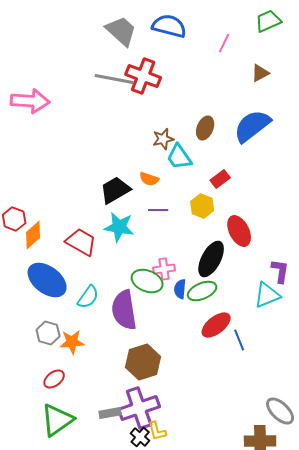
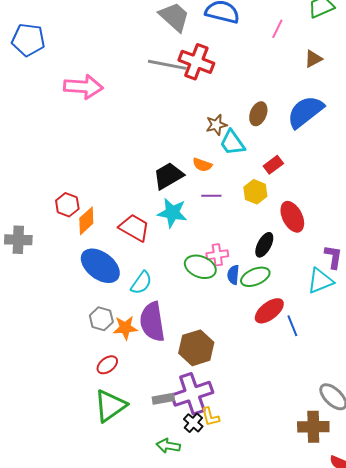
black ellipse: (211, 259) -> (264, 245), size x0.7
purple semicircle: (124, 310) -> (152, 322), moved

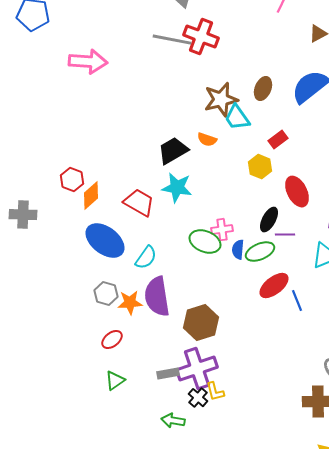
brown star: (216, 125) -> (221, 100), size x1.6
purple line: (211, 196) -> (285, 235), moved
green triangle: (110, 406) -> (115, 381), size x0.6

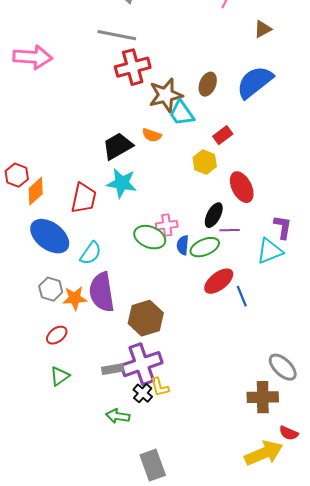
red cross: (201, 37) -> (133, 67), moved, turned -36
red trapezoid: (139, 203) -> (84, 198), turned 72

